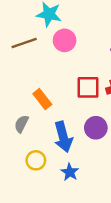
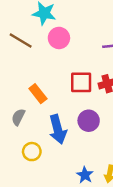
brown line: (24, 43) -> (21, 40), turned 50
blue star: (70, 172) -> (85, 175), moved

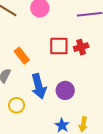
purple circle: (89, 121) -> (65, 90), moved

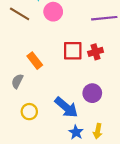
blue arrow: (39, 86) -> (66, 107), moved, turned -35
purple circle: (65, 90) -> (92, 93), moved

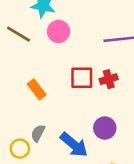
gray semicircle: (17, 81) -> (38, 133), moved
yellow circle: (29, 112) -> (20, 149), moved

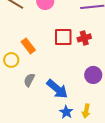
purple circle: (105, 128) -> (93, 75), moved
yellow circle: (20, 149) -> (11, 60), moved

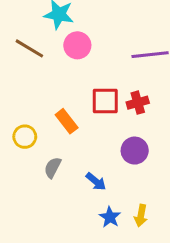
orange rectangle: (28, 46) -> (67, 121), moved
purple circle: (93, 75) -> (135, 151), moved
blue arrow: (57, 89) -> (96, 182), size x0.6

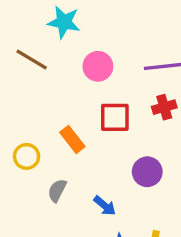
pink circle: (77, 45) -> (98, 66), moved
red cross: (138, 103) -> (164, 107), moved

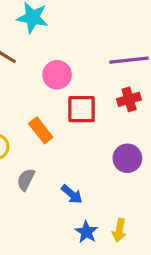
pink circle: (98, 66) -> (57, 75), moved
purple circle: (147, 172) -> (127, 158), moved

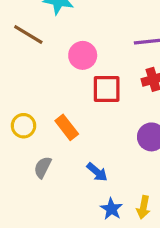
orange rectangle: (41, 130) -> (67, 127), moved
gray semicircle: (26, 180) -> (43, 167), moved

